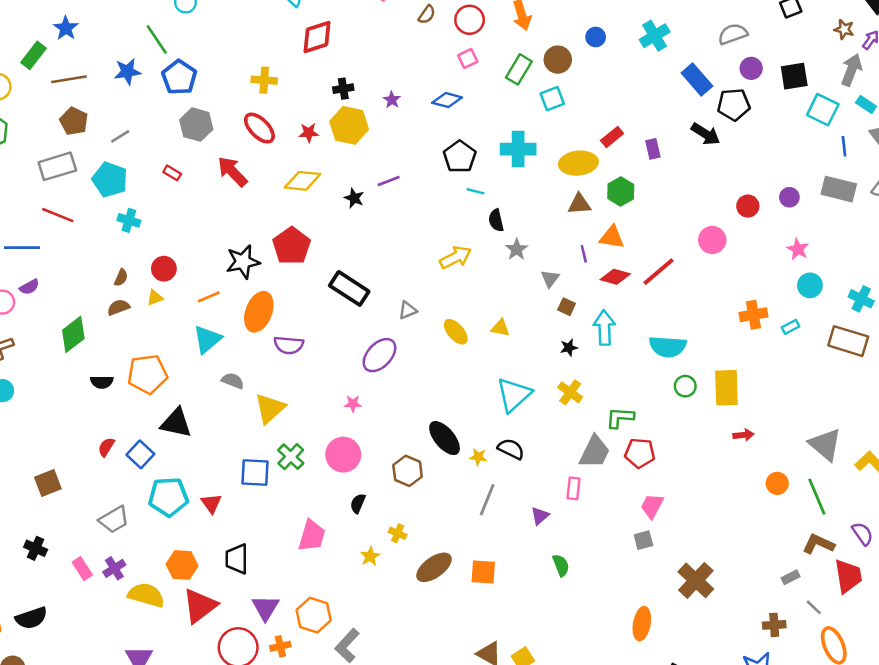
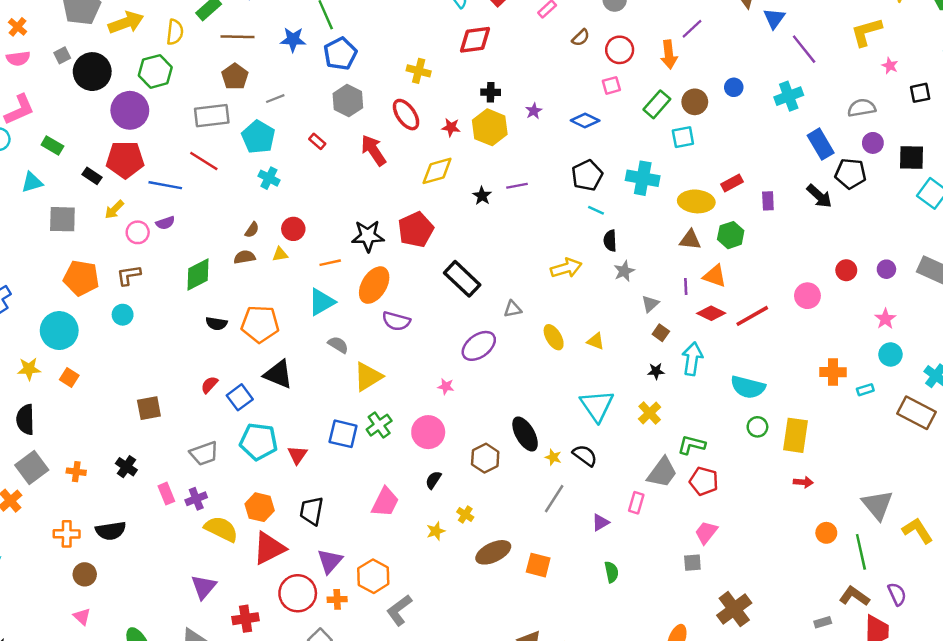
yellow diamond: (303, 181) -> (437, 171), turned -32
cyan triangle: (514, 395) -> (597, 406), turned -33

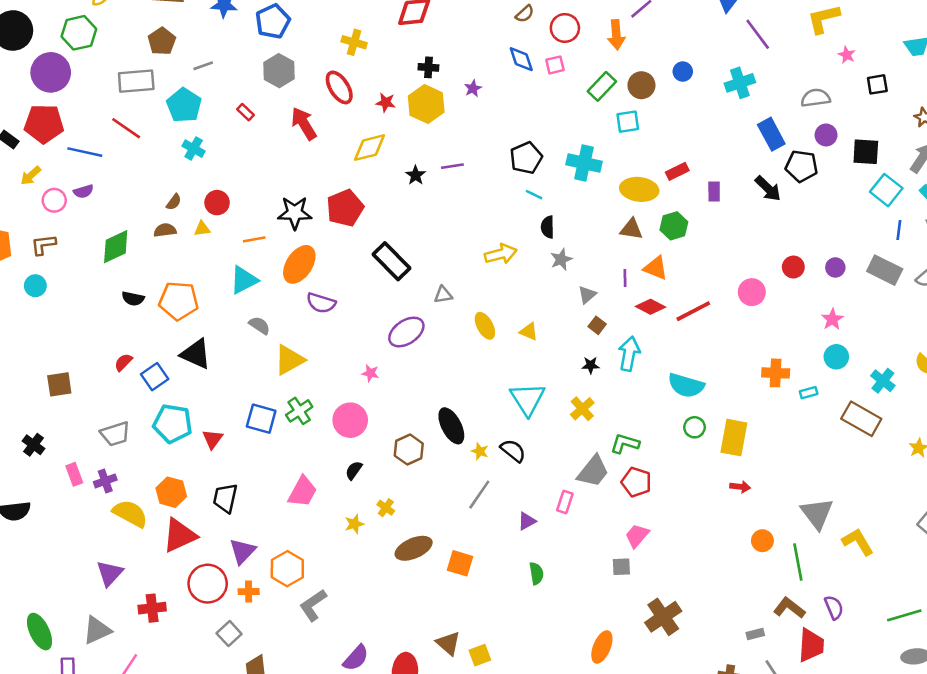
blue diamond: (585, 121) -> (521, 59), moved, turned 44

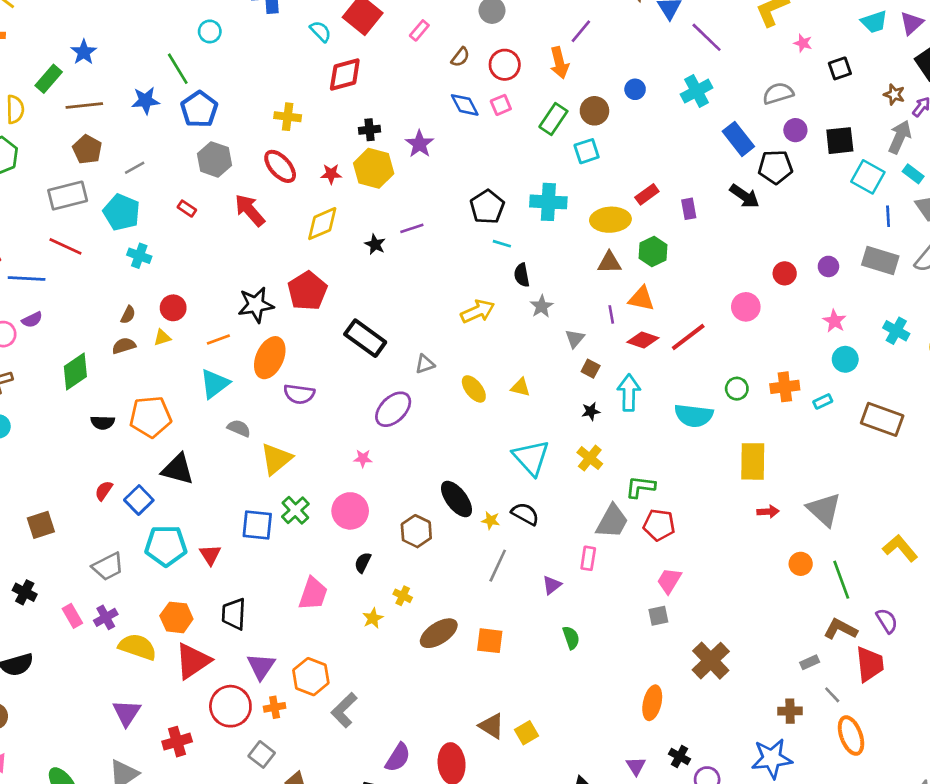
purple star: (473, 88) -> (419, 144), size x1.5
cyan cross: (883, 381) -> (896, 331), moved
green circle: (695, 427) -> (737, 389), moved
gray triangle: (817, 513) -> (824, 510), moved

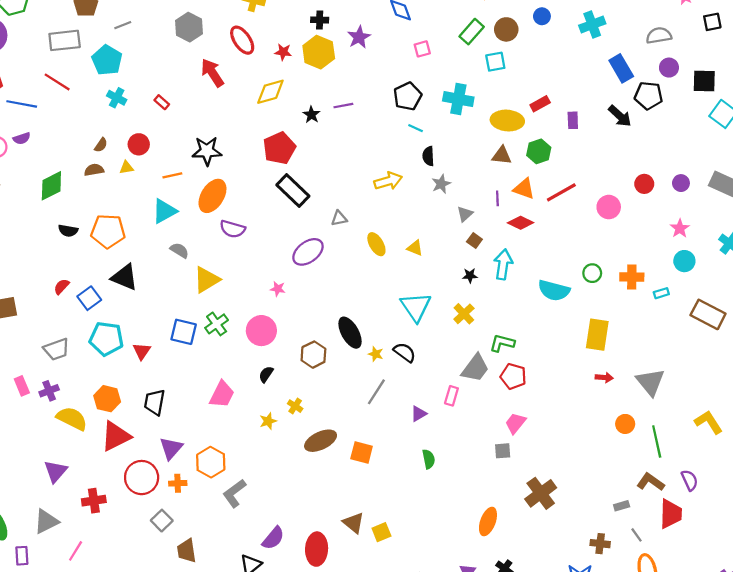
pink square: (501, 105) -> (422, 49), moved
red rectangle: (187, 209) -> (162, 102), moved
red pentagon: (307, 291) -> (279, 148), moved
red line: (688, 337) -> (561, 192), moved

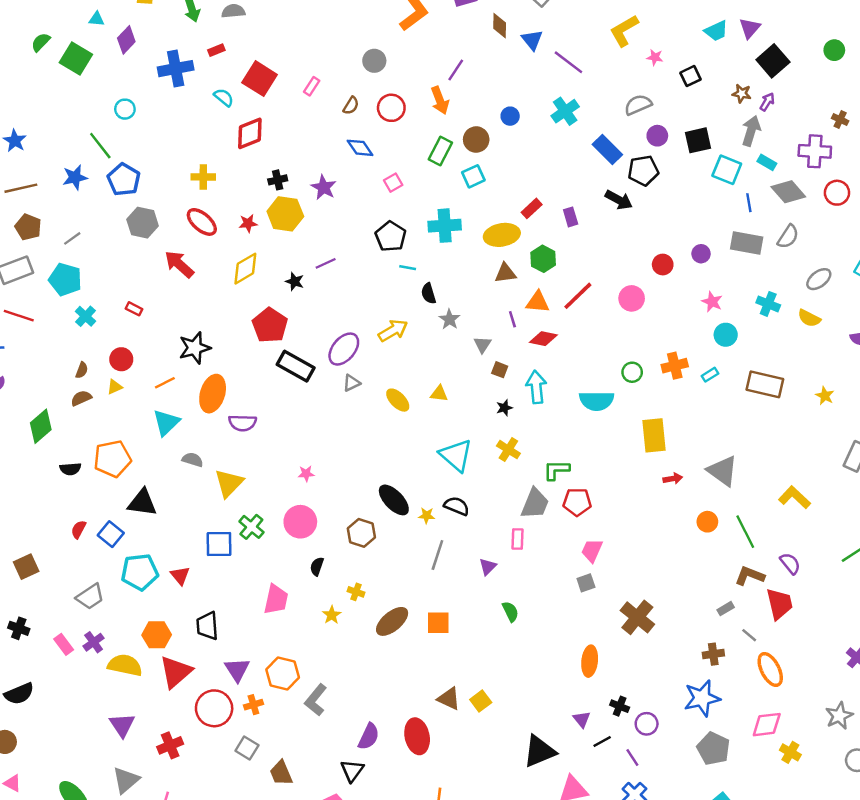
cyan cross: (117, 98) -> (86, 316), turned 30
purple ellipse: (308, 252) -> (344, 349), moved

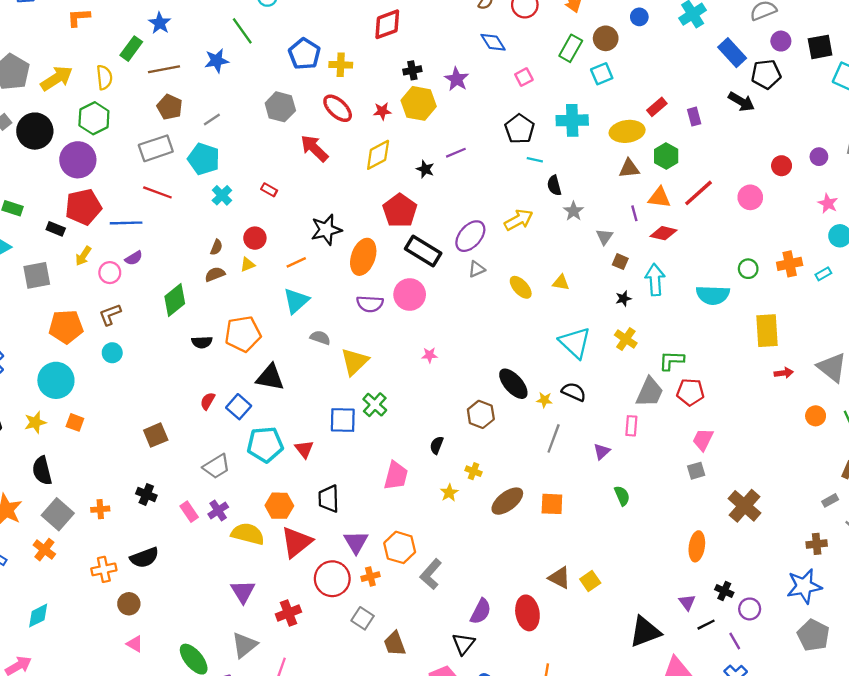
blue pentagon: (124, 180) -> (304, 54), moved
orange ellipse: (213, 394) -> (363, 257), moved
pink circle: (300, 522) -> (410, 295), moved

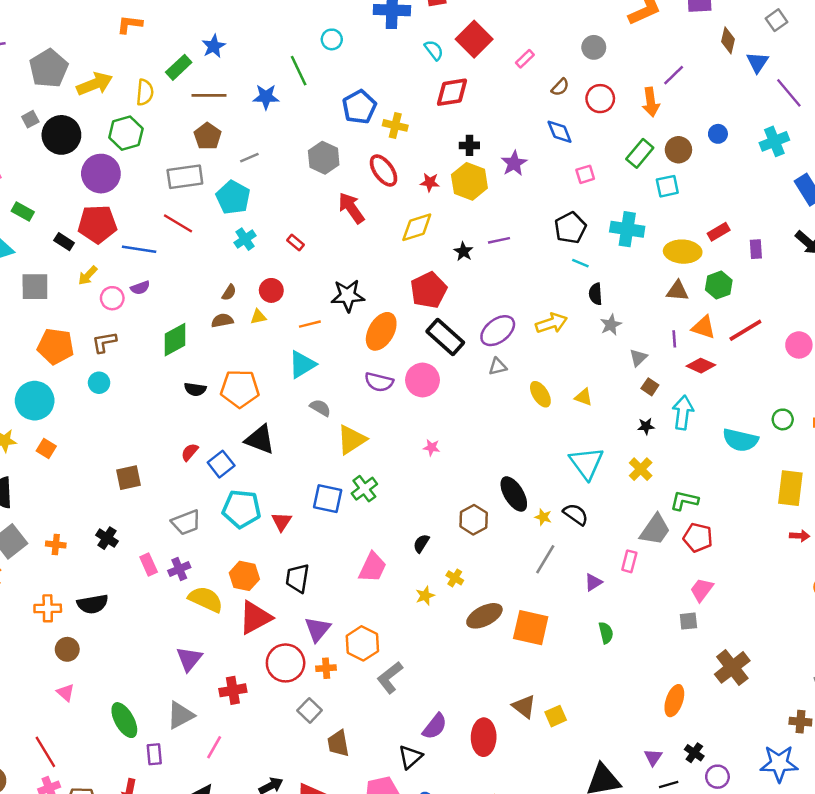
orange square: (552, 504) -> (531, 628), size x1.4

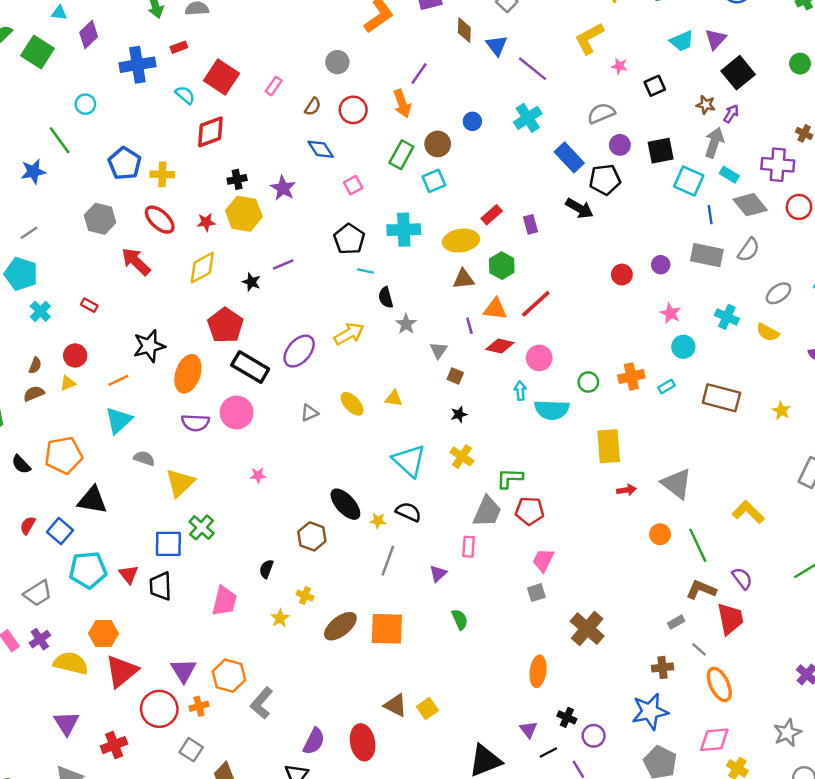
pink circle: (799, 345) -> (539, 358), moved
gray triangle: (498, 367) -> (309, 413), moved
black semicircle: (195, 389) -> (21, 464), turned 50
cyan arrow: (683, 413) -> (520, 391), moved, size x0.6
black trapezoid: (297, 578) -> (160, 586), moved

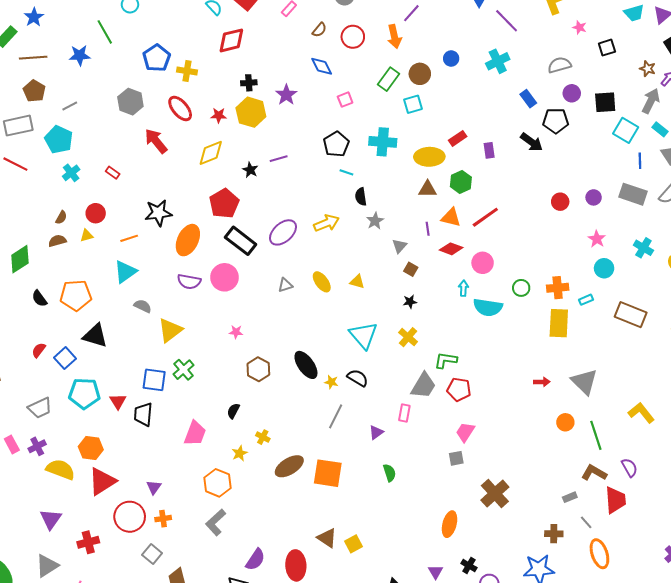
blue rectangle: (569, 157) -> (528, 99), size x0.7
yellow rectangle: (609, 446) -> (559, 323), moved
brown hexagon: (312, 536) -> (258, 369), moved
purple triangle: (183, 671) -> (154, 487), size x0.7
orange hexagon: (229, 676) -> (217, 483), moved

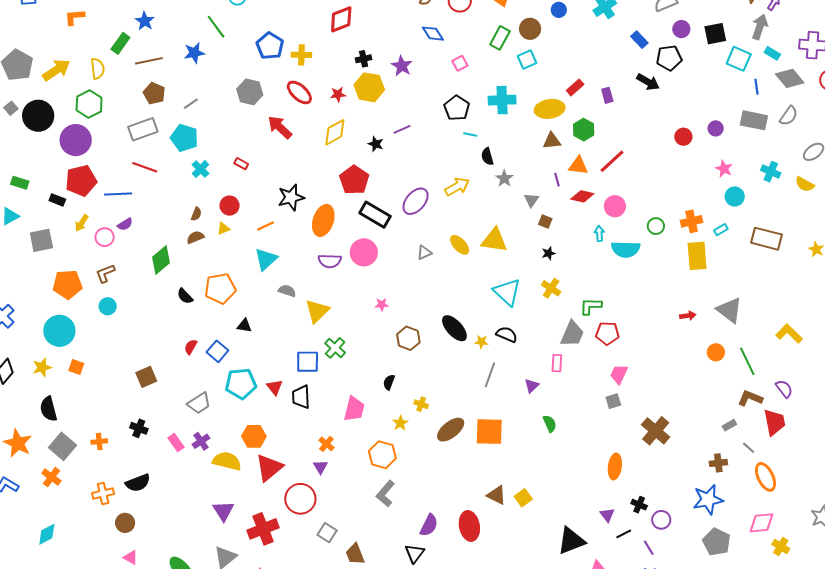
yellow triangle: (357, 282) -> (494, 240), size x1.8
black triangle: (95, 336) -> (244, 326), size x0.6
orange cross: (163, 519) -> (326, 444), moved, turned -35
red cross: (88, 542) -> (263, 529), size x1.4

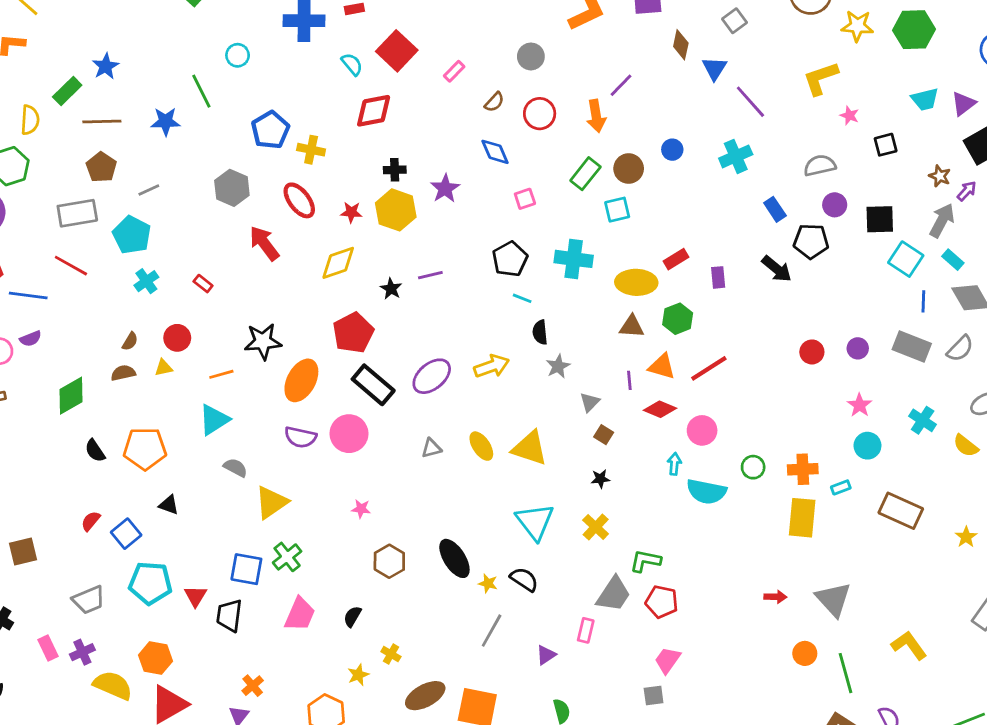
pink trapezoid: (354, 409) -> (300, 614), moved

